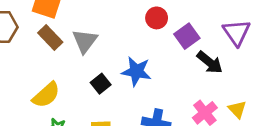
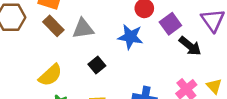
gray triangle: (85, 41) -> (83, 29), turned 45
blue star: (136, 71) -> (130, 37), moved

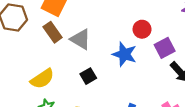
gray triangle: (83, 29) -> (80, 39), turned 30

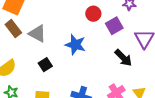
red circle: (142, 29) -> (93, 14), moved
purple square: (165, 48) -> (114, 26), moved

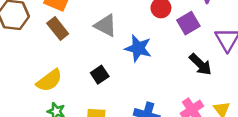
gray triangle: (37, 34) -> (106, 25), moved

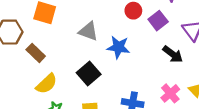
brown rectangle: (58, 29) -> (36, 53), moved
black square: (100, 75) -> (89, 74), size x1.5

